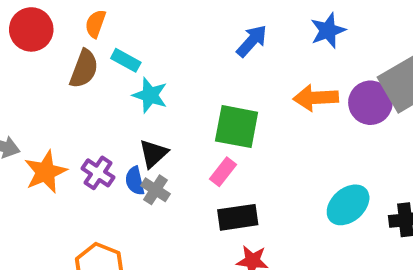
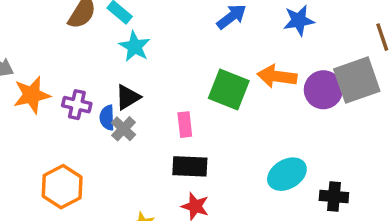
green square: (237, 127) -> (229, 89), moved
pink rectangle: (223, 172) -> (185, 125), turned -55
purple cross: (98, 173) -> (77, 105), turned -32

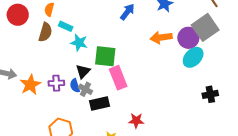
green square: (229, 89) -> (105, 56), moved
pink rectangle: (185, 125) -> (118, 78), size x1.6
black rectangle: (190, 166) -> (100, 103), moved
cyan ellipse: (287, 174) -> (193, 57), moved

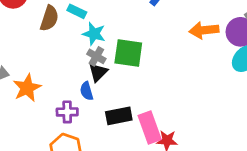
pink rectangle: (118, 78) -> (150, 127), moved
purple cross: (56, 83) -> (67, 112), moved
gray cross: (85, 89) -> (96, 56), moved

